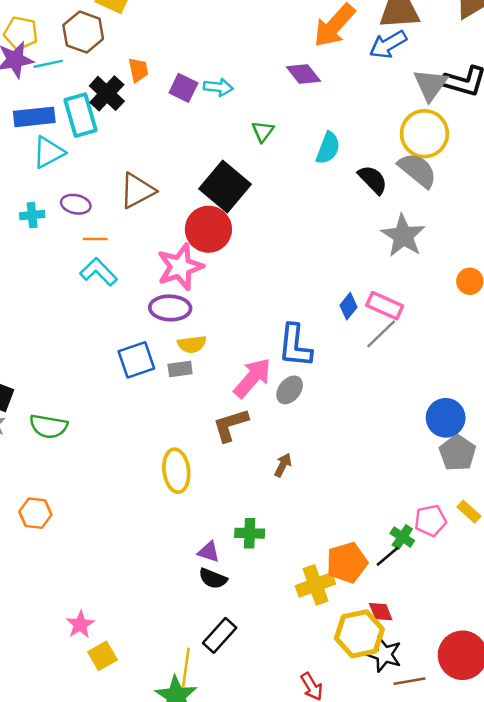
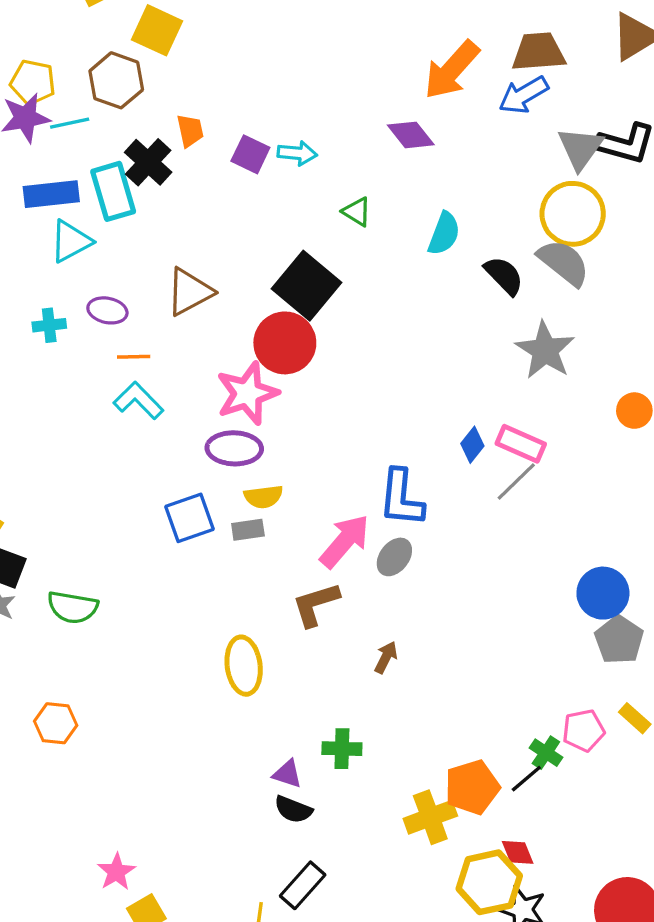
green triangle: (263, 131) -> (357, 212), turned -35

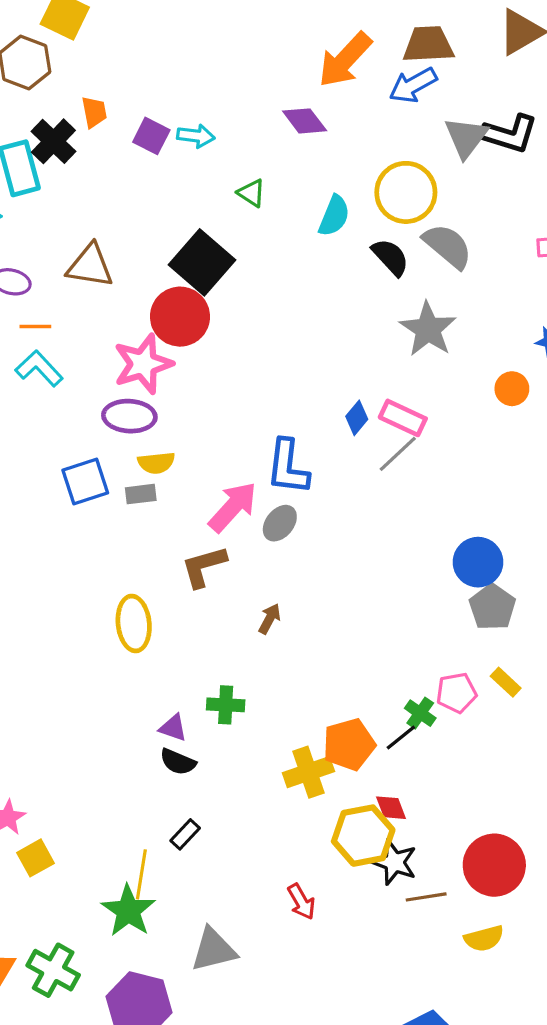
yellow circle: (573, 214) -> (406, 192), moved
brown triangle: (189, 292) -> (90, 266), turned 36
black rectangle: (303, 885) -> (185, 834), size x0.7

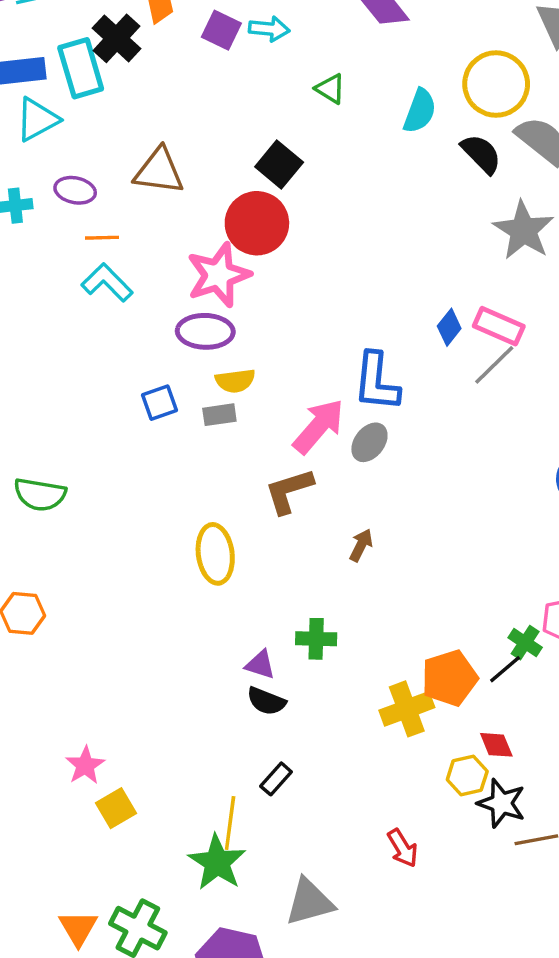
black square: (202, 262) -> (279, 164), size x0.7
blue square: (85, 481) -> (159, 403), size x0.7
yellow hexagon: (363, 836) -> (467, 775), size x0.6

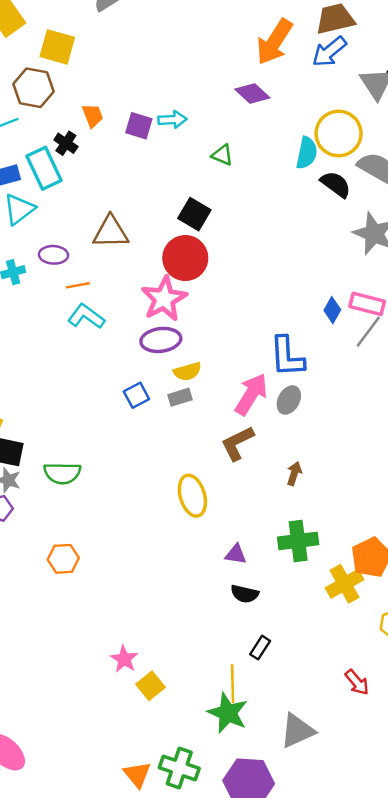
black cross: (116, 38) -> (66, 143), size x0.7
cyan semicircle: (420, 111) -> (307, 153), moved
green cross: (316, 639) -> (298, 541), moved, size x1.4
purple triangle: (260, 665) -> (236, 554), moved

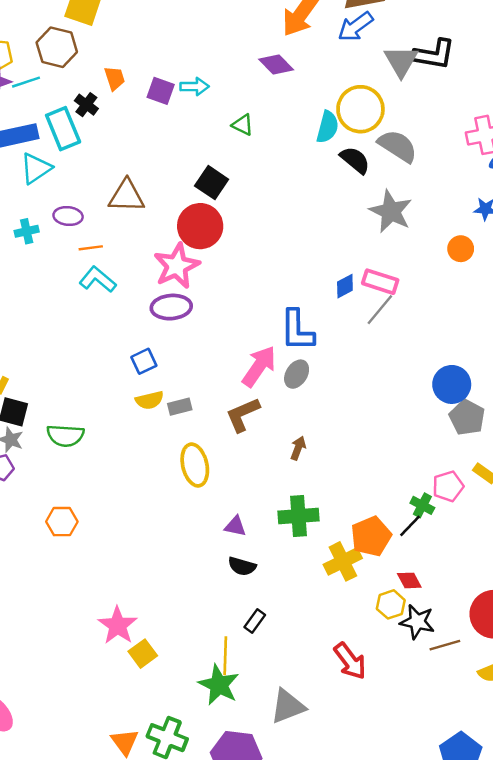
blue diamond: (332, 310) -> (345, 286), turned 30
yellow semicircle: (187, 371) -> (149, 400), moved
gray rectangle: (180, 397) -> (180, 407), moved
pink star: (124, 659) -> (118, 625), size x1.4
red arrow: (357, 682) -> (350, 661), size x1.4

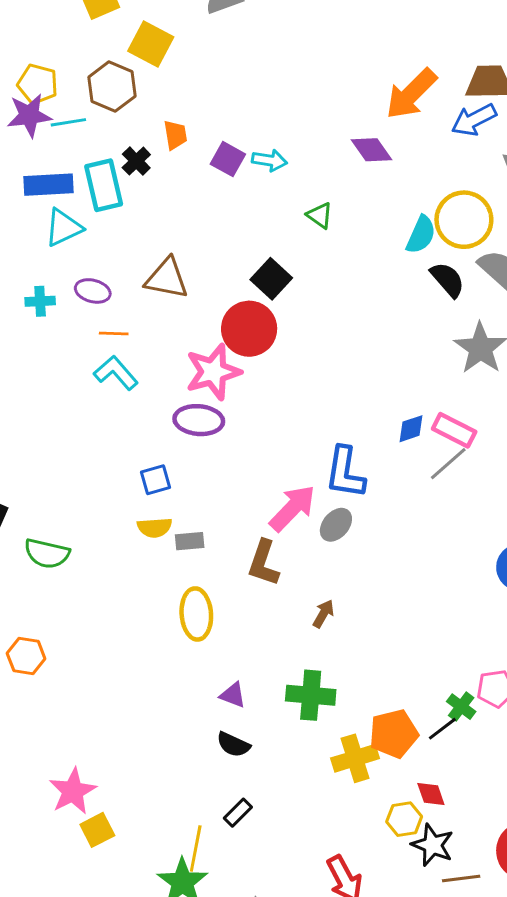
brown L-shape: (243, 415) -> (264, 563), turned -57

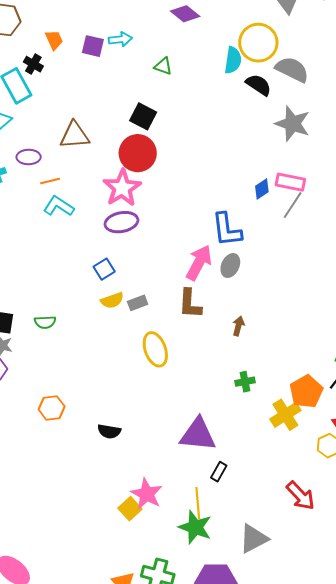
green semicircle: (47, 554) -> (45, 322), moved, size x0.7
purple triangle: (233, 695) -> (198, 435), moved, size x2.0
green cross: (311, 695) -> (245, 382), size x0.6
black semicircle: (233, 745) -> (109, 431), moved
pink star: (73, 791) -> (147, 494), moved

